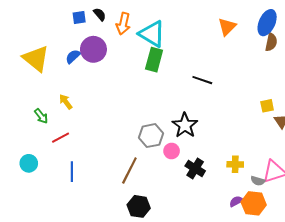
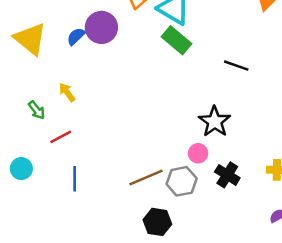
green rectangle: (154, 60) -> (176, 40), turned -65
gray hexagon: (151, 136) -> (182, 181), moved
brown line: (129, 171) -> (146, 177), turned 40

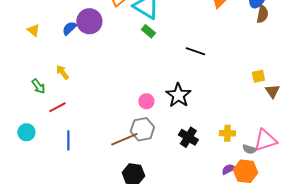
yellow triangle: (30, 39) -> (33, 30), size x0.5
green rectangle: (176, 40) -> (148, 31), size x0.6
pink circle: (198, 153) -> (146, 101), moved
gray hexagon: (182, 181) -> (142, 129), moved

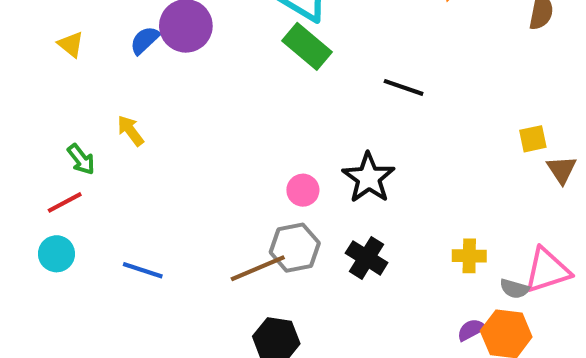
green rectangle: (148, 31) -> (307, 46), size x1.6
red line: (57, 107) -> (65, 202), moved
black cross: (188, 137) -> (367, 258), moved
blue line: (68, 140) -> (143, 270), turned -72

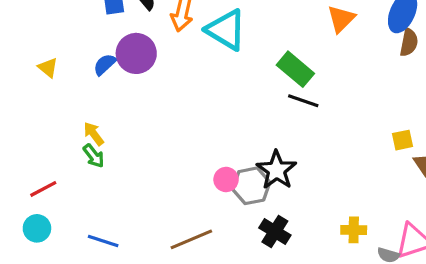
green rectangle: (307, 46) -> (295, 69), moved
green arrow: (81, 159) -> (94, 156), moved
gray hexagon: (295, 248) -> (251, 186), moved

